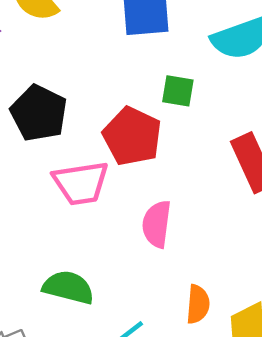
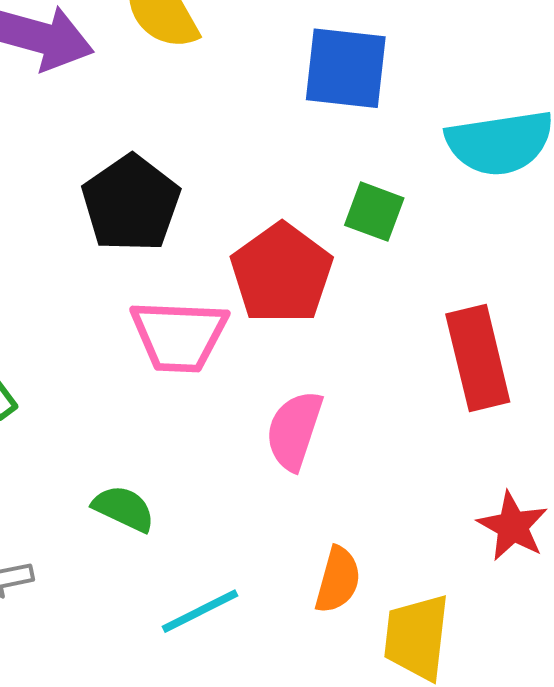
green semicircle: (68, 287) -> (124, 508), size x0.7

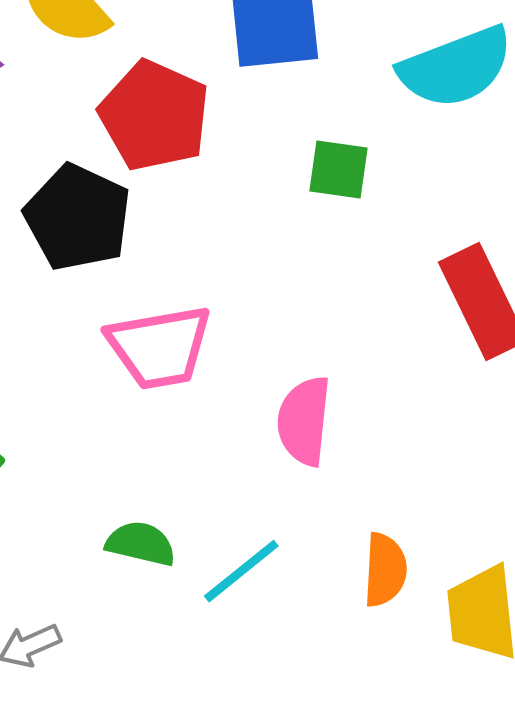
red pentagon: (282, 273) -> (154, 116), moved
cyan line: (200, 611) -> (241, 571), moved

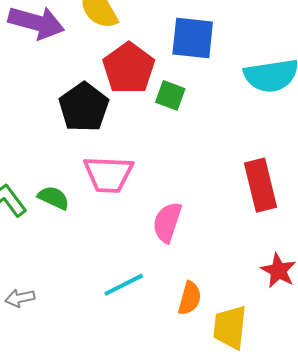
green square: (338, 170) -> (170, 95), moved
green semicircle: (141, 544) -> (54, 198), moved

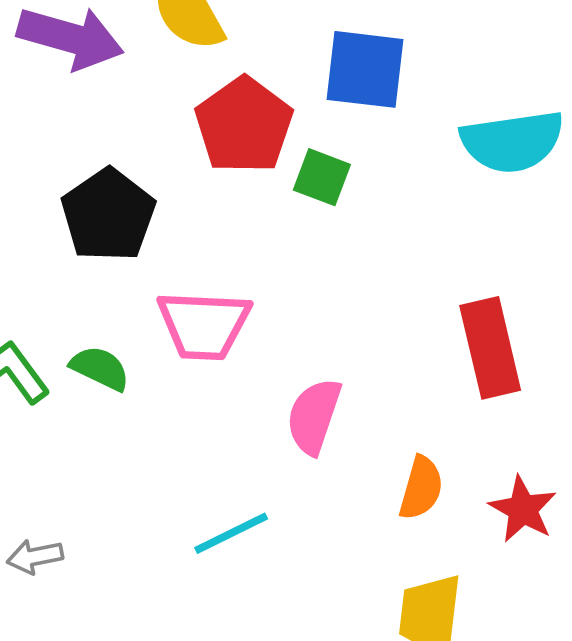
black pentagon: (84, 107) -> (108, 215), moved
orange semicircle: (190, 298) -> (421, 488), moved

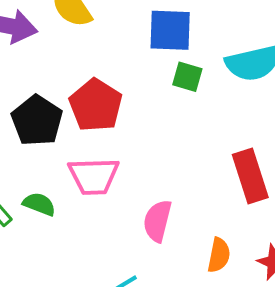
red pentagon: (244, 125) -> (96, 105), moved
green square: (322, 177) -> (187, 77), moved

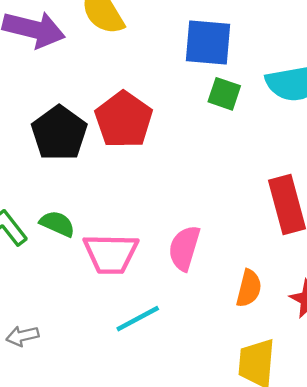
pink trapezoid: (94, 176) -> (111, 254), moved

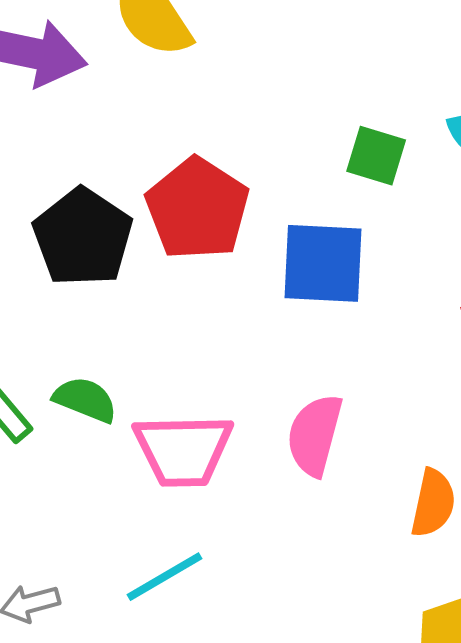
blue square: (208, 43) -> (323, 263), moved
cyan line: (138, 319) -> (164, 577), moved

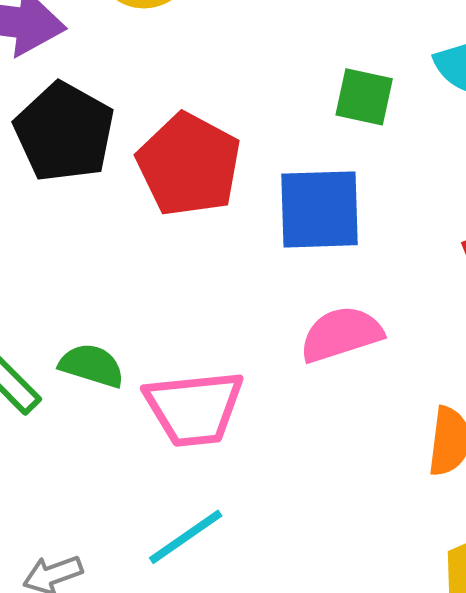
black pentagon: (83, 237) -> (64, 132), moved
pink semicircle: (315, 435) -> (341, 334), moved, turned 62

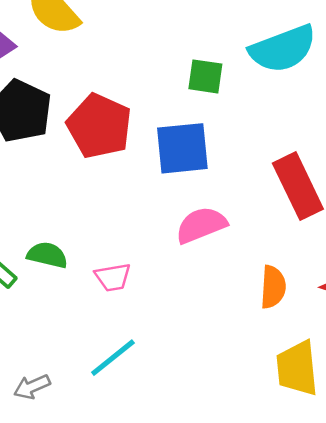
pink trapezoid: (194, 408) -> (113, 277), size x0.6

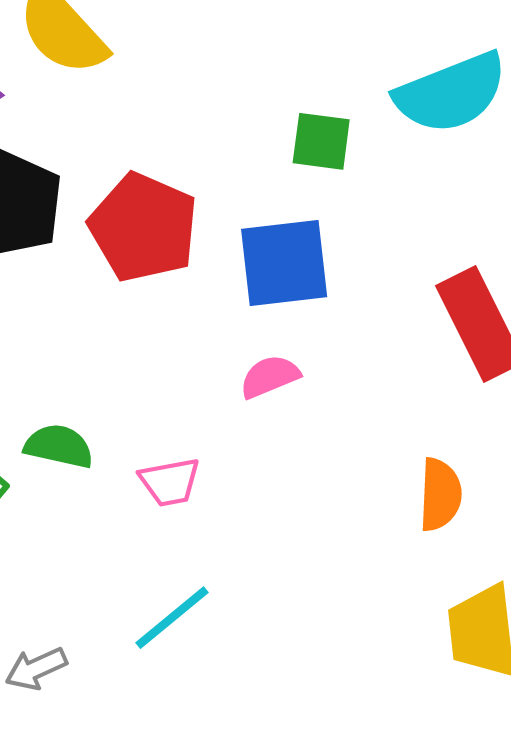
pink semicircle: (201, 225) -> (270, 377), moved, size x0.7

